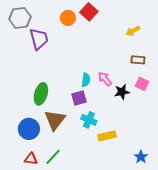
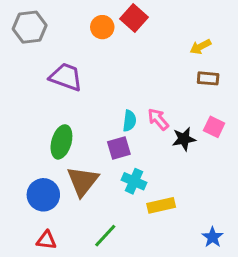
purple trapezoid: (39, 39) -> (66, 77), moved, turned -55
brown rectangle: (138, 60) -> (208, 78), moved
green line: (53, 157) -> (105, 236), moved

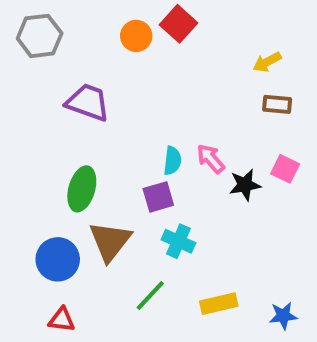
yellow rectangle: (161, 205) -> (219, 304), moved
green line: (105, 236) -> (150, 296), moved
blue star: (213, 237) -> (283, 316), turned 30

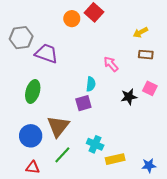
gray hexagon: (40, 36) -> (21, 38), moved
pink arrow: (211, 159) -> (111, 64), moved
green ellipse: (82, 189) -> (33, 91), moved
cyan cross: (178, 241) -> (95, 144), moved
green line: (150, 296) -> (62, 155), moved

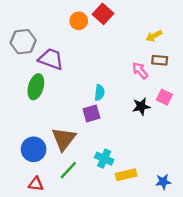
pink arrow: (111, 64) -> (140, 71), moved
green ellipse: (33, 91) -> (36, 87), moved

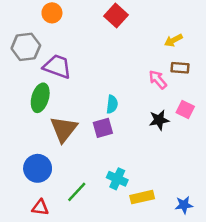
orange circle: (79, 21) -> (52, 13), moved
brown triangle: (64, 139) -> (64, 129), moved

